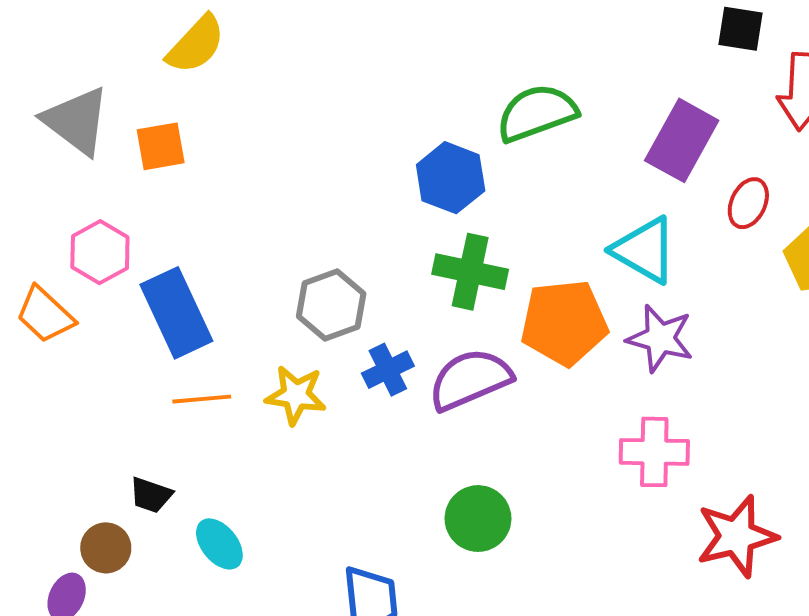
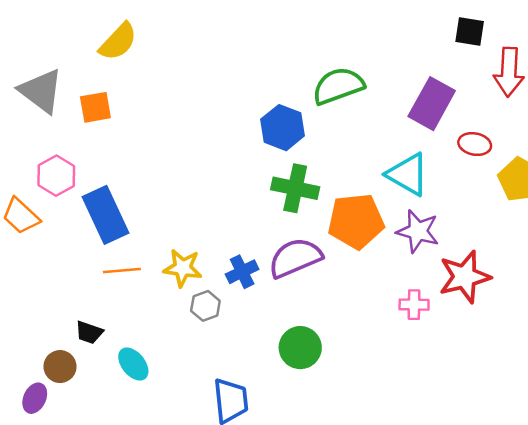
red ellipse: (748, 203) -> (475, 144), turned 76
gray hexagon: (331, 305) -> (205, 306), moved, size x0.7
blue cross: (388, 370) -> (242, 272), moved
pink cross: (654, 452) -> (414, 305), size x0.7
red star: (737, 536) -> (465, 277), moved

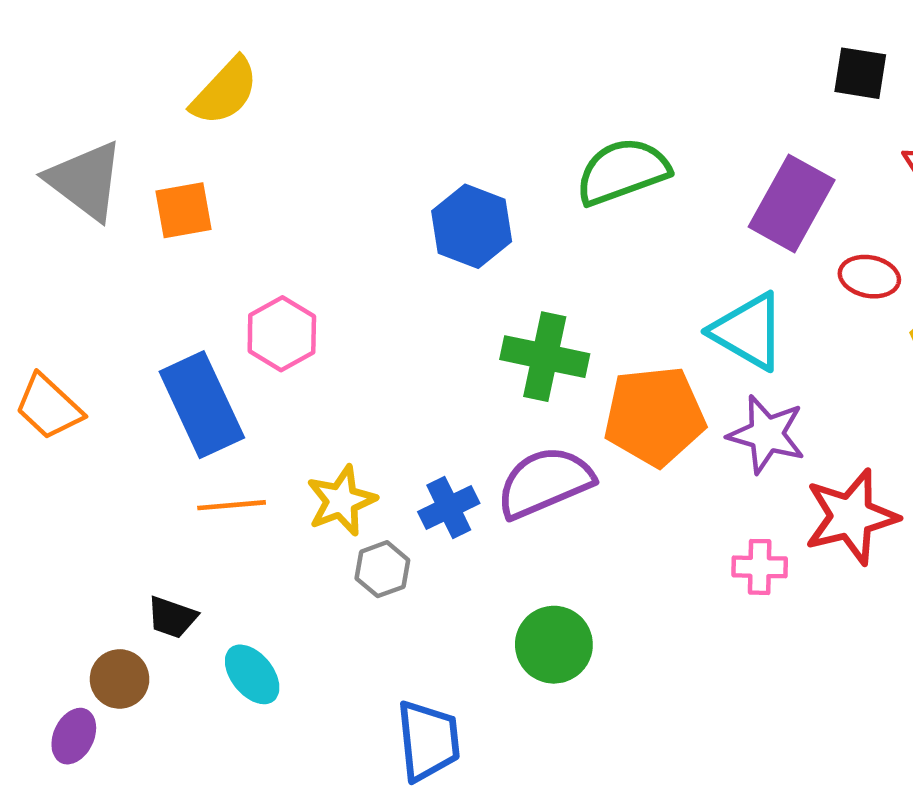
blue hexagon: (283, 128) -> (472, 226), moved
pink hexagon: (56, 176) -> (282, 334), moved
yellow star: (183, 268) -> (341, 501), turned -30

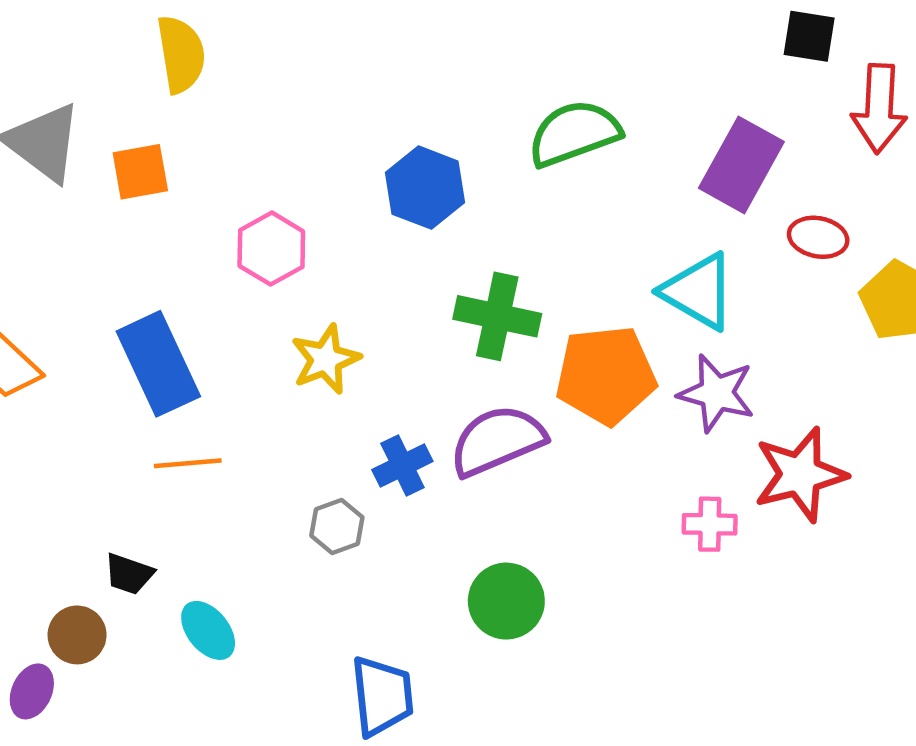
yellow semicircle: (225, 91) -> (181, 54), turned -52
pink hexagon: (282, 334) -> (271, 249), moved
yellow star: (341, 501) -> (326, 359), moved

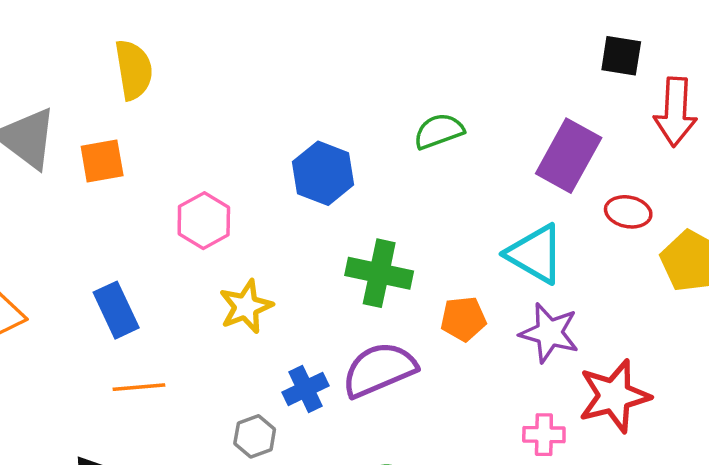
green semicircle: (574, 133) -> (439, 131), size x0.7
blue rectangle: (158, 364) -> (116, 310), size x0.7
orange pentagon: (606, 375) -> (463, 319), size x0.6

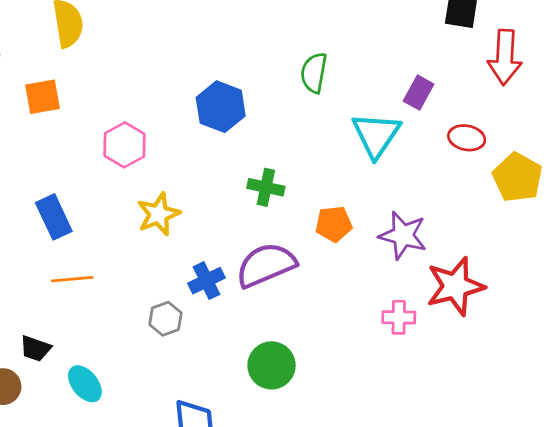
green semicircle: (439, 131) -> (314, 73), turned -60
purple rectangle: (569, 156) -> (419, 93), size x0.6
cyan triangle: (535, 254) -> (376, 135), moved, turned 34
green cross: (379, 273) -> (266, 187), size x0.7

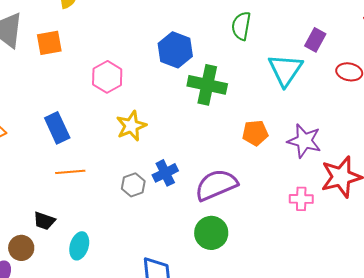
green cross: (266, 187) -> (207, 85), moved, size x1.5
purple semicircle: (266, 265) -> (216, 185), moved
gray hexagon: (165, 319) -> (133, 185), moved
cyan ellipse: (85, 384) -> (79, 246), turned 56

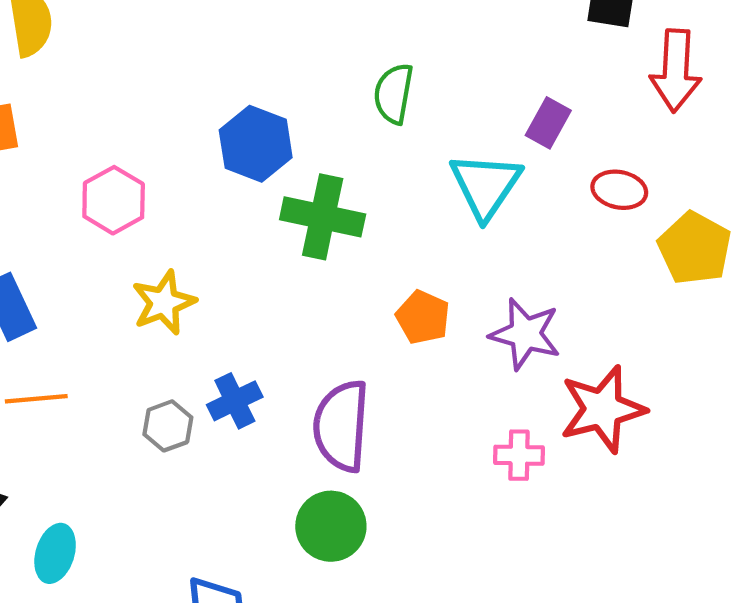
orange pentagon: (255, 133) -> (423, 317), turned 30
purple semicircle: (216, 185) -> (341, 426), turned -63

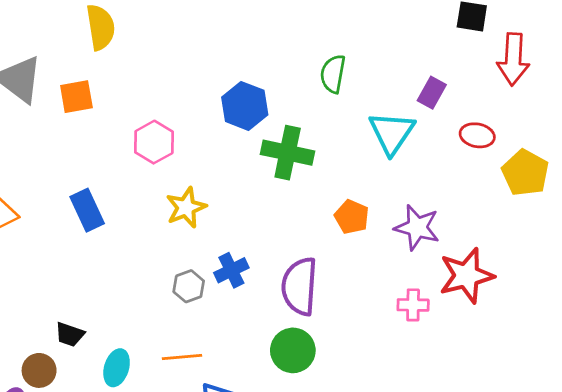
orange line: (36, 399) -> (182, 357), moved

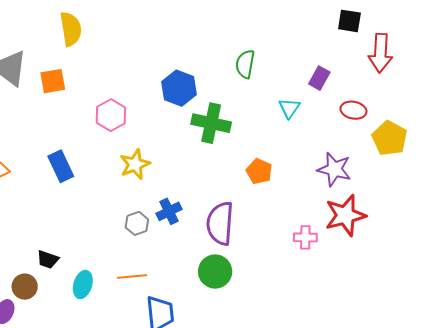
cyan triangle: (392, 133) -> (289, 108), size x0.6
purple star: (417, 228) -> (334, 169), moved

